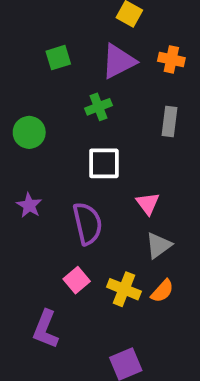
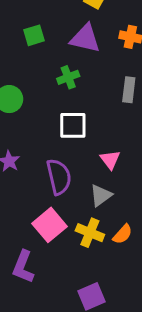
purple triangle: (119, 61) -> (85, 38), turned 40
gray triangle: (159, 245) -> (101, 195), moved
pink square: (77, 280) -> (50, 225), size x1.5

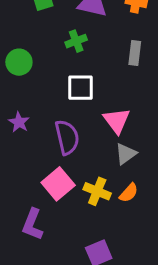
pink triangle: (110, 160) -> (117, 121), size x1.4
gray triangle: (101, 195) -> (126, 154), moved

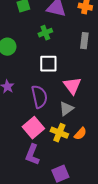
gray triangle: (126, 154) -> (66, 109), moved
purple L-shape: (33, 224) -> (32, 155), moved

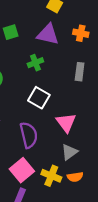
white square: (48, 64) -> (39, 98), turned 30
gray triangle: (66, 109) -> (69, 152), moved
orange semicircle: (80, 134) -> (75, 177), turned 40

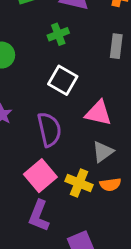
pink triangle: (66, 123) -> (98, 113), turned -40

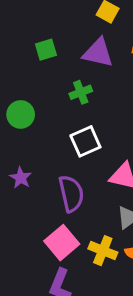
white square: (63, 80) -> (85, 141), turned 36

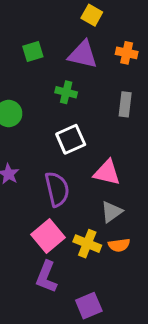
green cross: (81, 92) -> (66, 92), turned 35

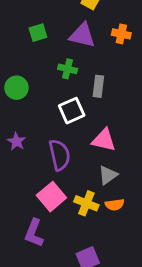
gray rectangle: (125, 104) -> (98, 86), moved
purple L-shape: (46, 277) -> (34, 233), moved

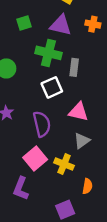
green cross: (68, 69) -> (48, 53), size x1.6
orange semicircle: (115, 205) -> (87, 186), moved, turned -72

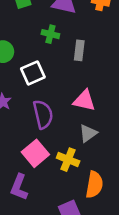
green cross: (48, 53) -> (50, 34), size x0.6
white square: (52, 87) -> (33, 73), moved
orange semicircle: (87, 186) -> (94, 185), size x1.5

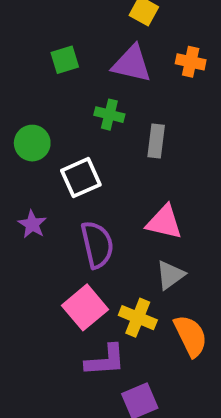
orange semicircle: (94, 185) -> (191, 336), moved, turned -36
purple L-shape: (19, 187) -> (105, 360), moved, turned -116

